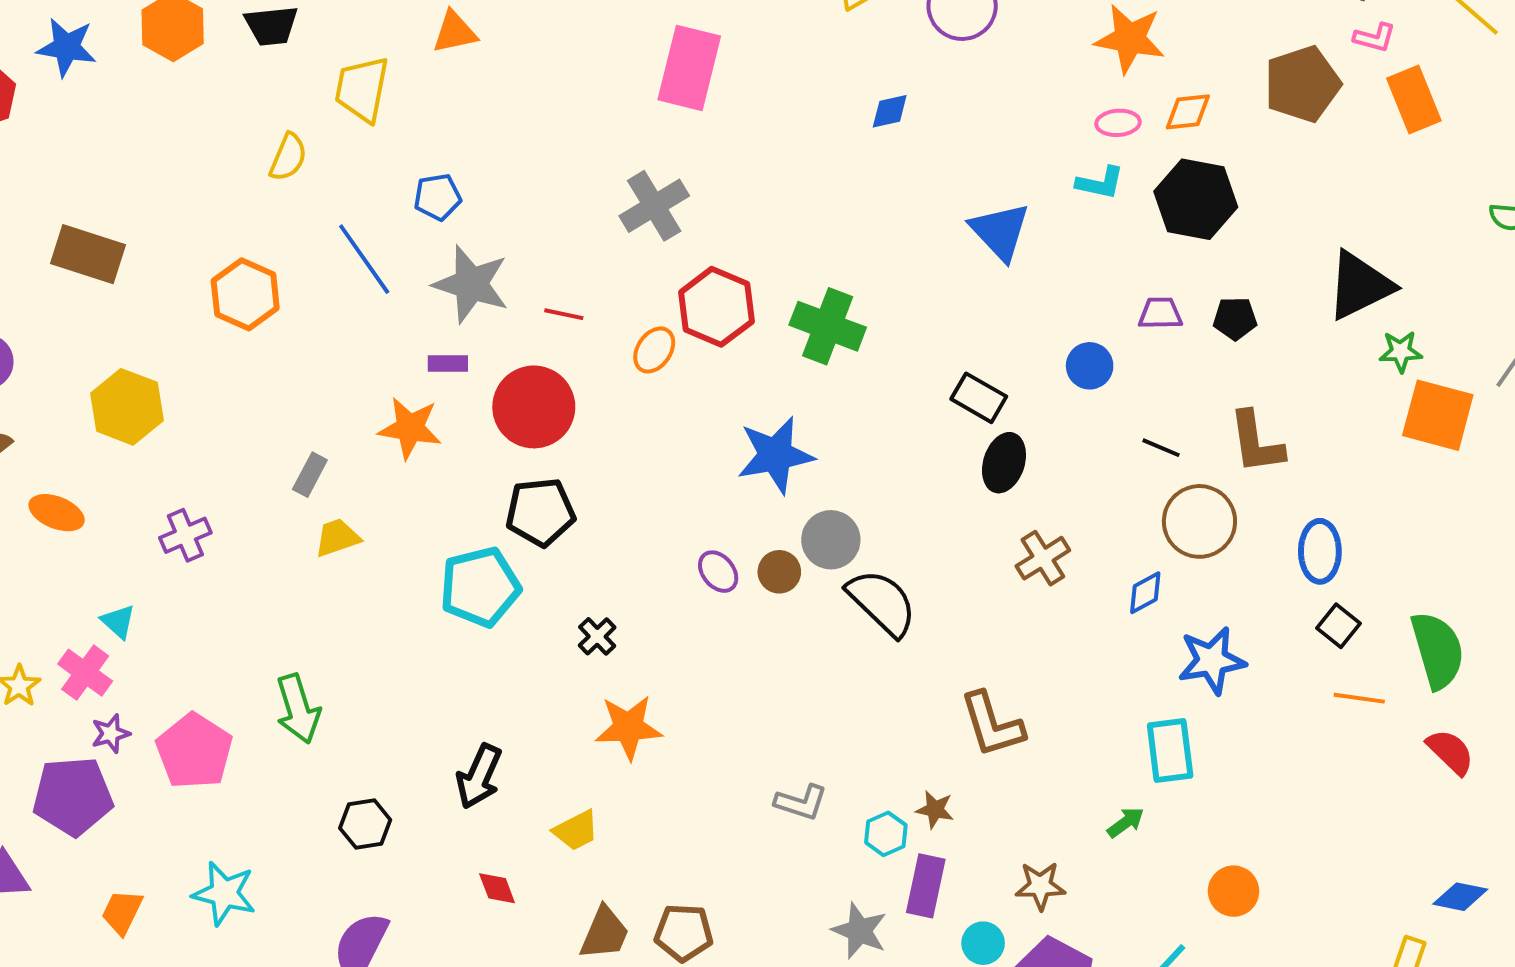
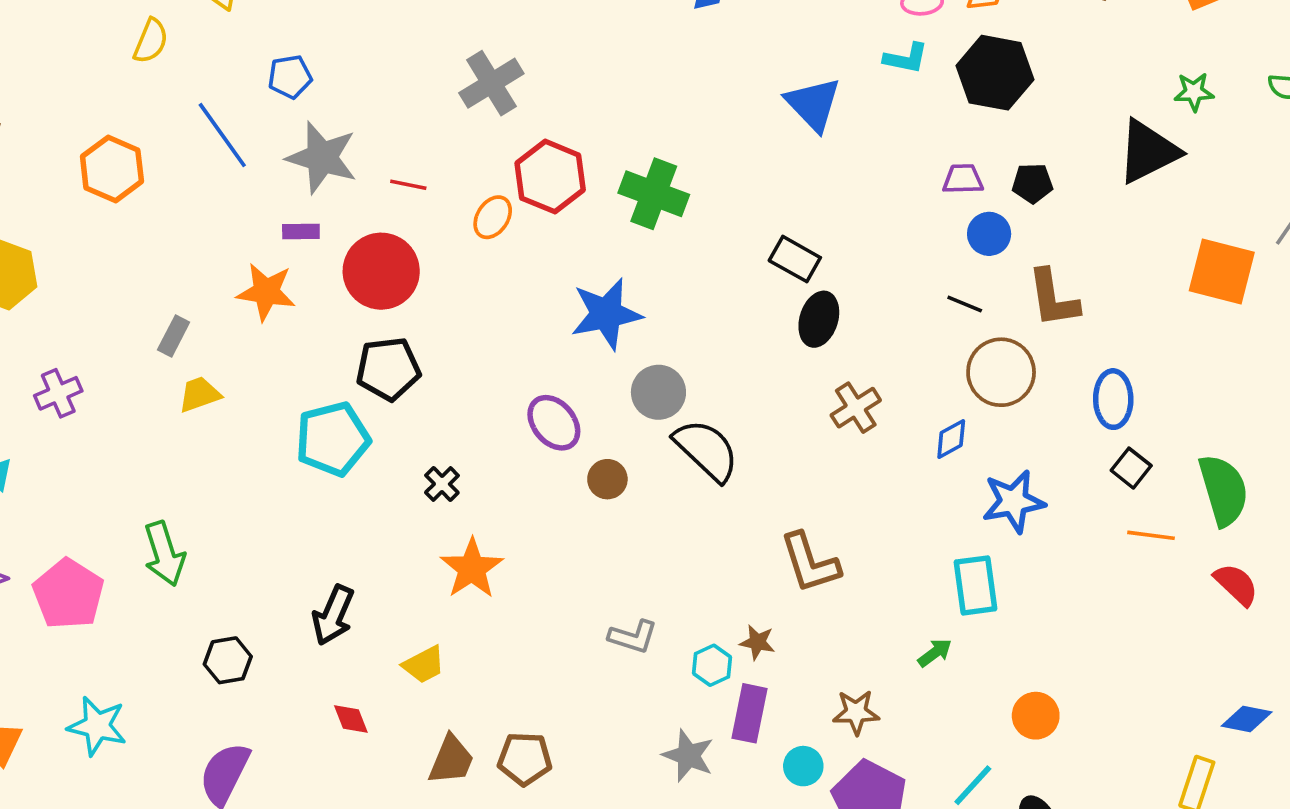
green star: (1401, 351) -> (1194, 92), moved
blue circle: (1090, 366) -> (989, 234), moved
purple ellipse: (718, 572) -> (554, 423), size x1.4
brown circle: (779, 572) -> (607, 479), moved
orange star: (628, 727) -> (472, 568), turned -30

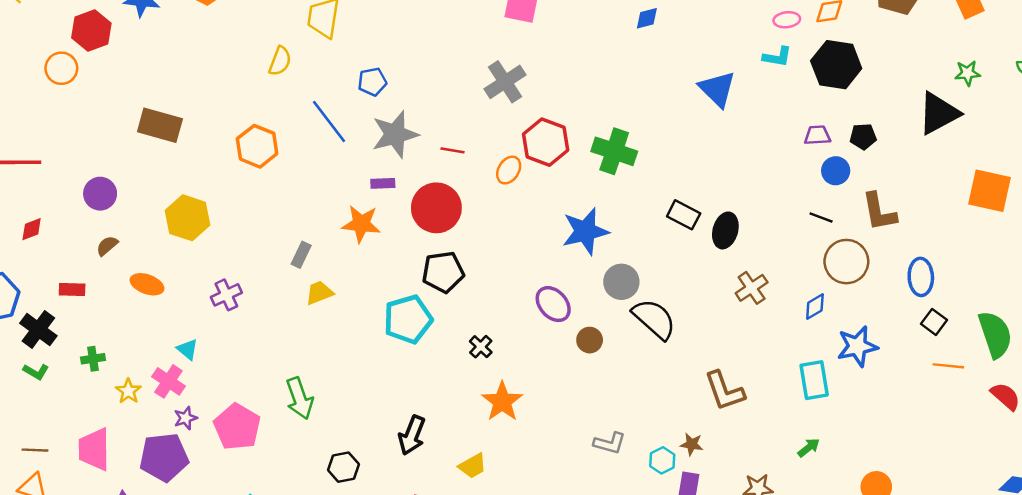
gray star: (322, 158) -> (395, 134), turned -30
black rectangle: (795, 259) -> (684, 215), moved
cyan rectangle: (976, 585) -> (814, 380), moved

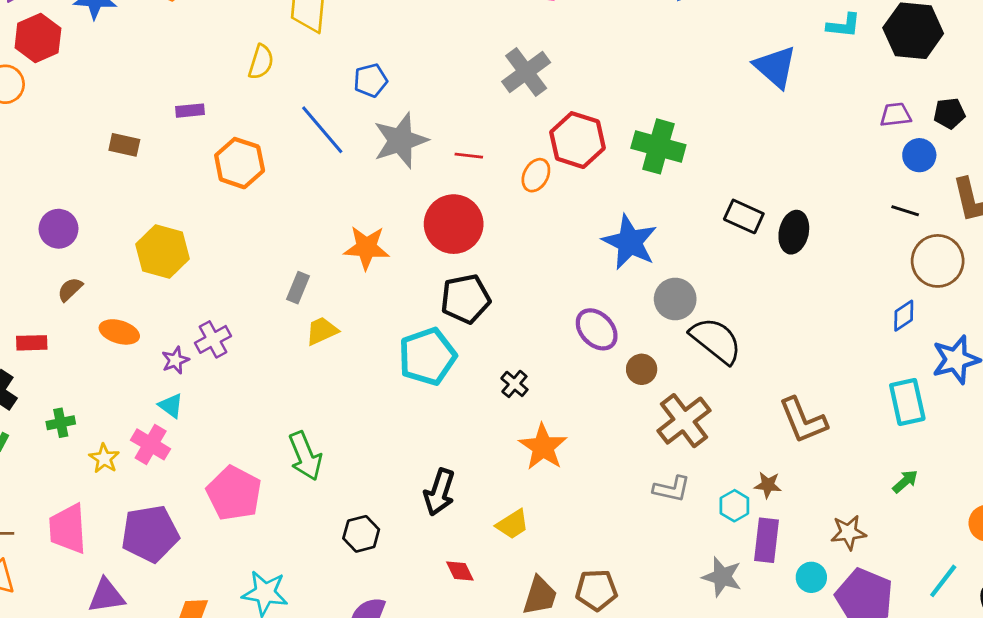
brown rectangle: (160, 125) -> (124, 145), size x0.6
purple rectangle: (383, 183) -> (190, 111), moved
blue star: (585, 231) -> (630, 242), turned -30
brown cross: (752, 288) -> (684, 421), moved, size x1.4
purple star: (186, 418) -> (175, 360), moved

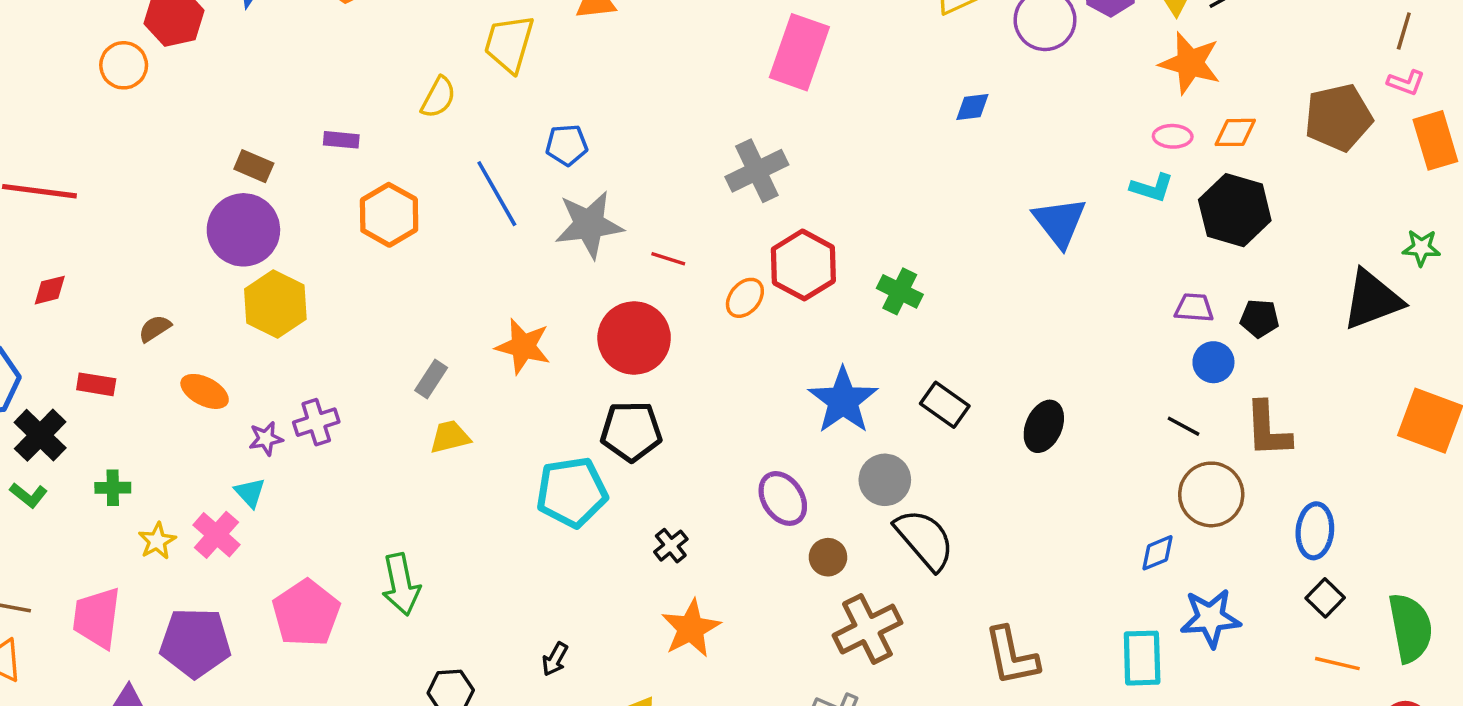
green cross: (658, 146) -> (900, 291), size x0.7
black rectangle: (744, 216) -> (945, 405), moved
purple circle: (59, 229) -> (243, 230), moved, size x1.5
black arrow: (439, 492) -> (555, 659), size x0.6

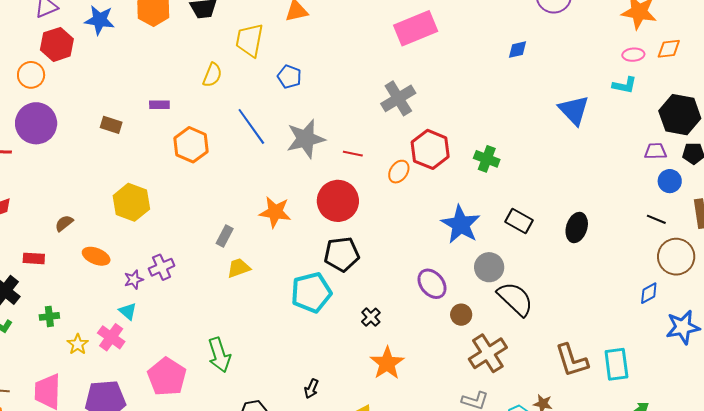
pink rectangle: (799, 52) -> (416, 28), turned 54
blue pentagon: (567, 145) -> (289, 77), moved, turned 30
black hexagon: (1235, 210) -> (680, 115), moved
purple circle: (243, 230) -> (36, 123), moved
cyan rectangle: (1142, 658) -> (616, 364), moved

